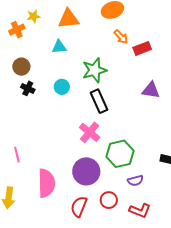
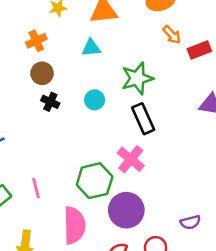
orange cross: (17, 30) -> (36, 41), moved
green hexagon: (120, 154) -> (95, 181), moved

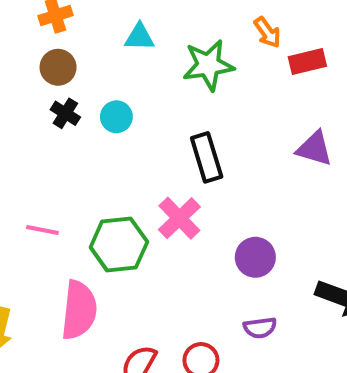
green star: (137, 78) -> (208, 65), moved
cyan circle: (95, 100) -> (116, 117), moved
pink line: (36, 188) -> (42, 230), moved, turned -72
purple circle: (126, 210) -> (255, 257), moved, size x0.7

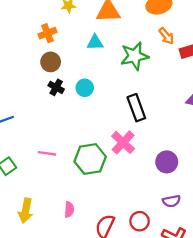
pink semicircle: (79, 310) -> (69, 209), moved, size x0.5

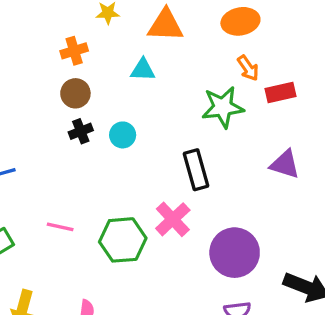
green star: (134, 56) -> (223, 107), moved
black cross: (56, 87) -> (81, 131), turned 35
purple circle: (167, 162) -> (235, 253), size x1.5

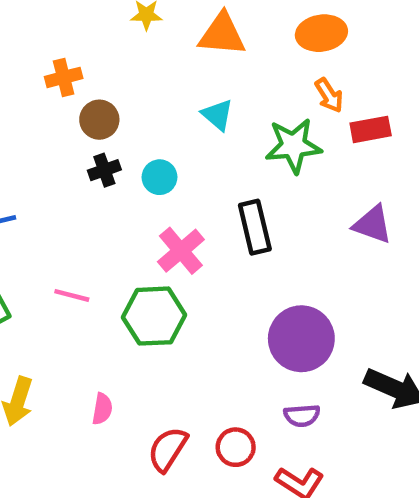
orange cross: (74, 51) -> (64, 77), moved
cyan triangle: (143, 70) -> (217, 115), moved, turned 36
pink cross: (173, 219) -> (181, 251), moved

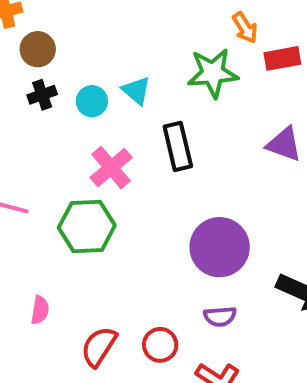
cyan triangle: (217, 115) -> (136, 90), moved

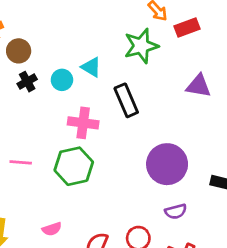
pink cross: (111, 168) -> (83, 123), turned -32
pink semicircle: (40, 310) -> (52, 229), turned 72

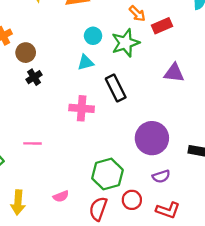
cyan triangle: (91, 67) -> (86, 62), turned -42
cyan circle: (62, 80) -> (93, 36), moved
green hexagon: (74, 166) -> (107, 174), moved

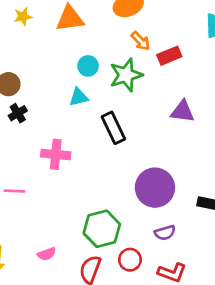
pink cross: (82, 108) -> (56, 154), moved

